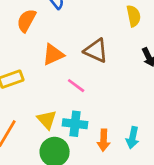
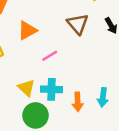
brown triangle: (96, 51) -> (78, 24), moved, turned 30
pink line: (76, 86) -> (50, 56), turned -63

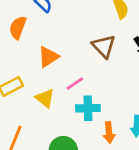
yellow triangle: (26, 88) -> (45, 98), moved
cyan cross: (52, 89) -> (88, 108), moved

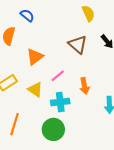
cyan cross: (88, 108) -> (60, 102), moved
orange arrow: (109, 133) -> (85, 86), moved

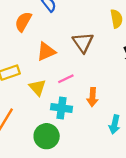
brown triangle: (78, 44) -> (83, 42), moved

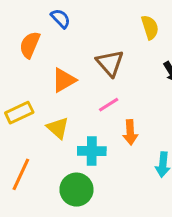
pink line: (66, 79) -> (109, 105), moved

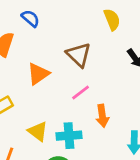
yellow triangle: (58, 128) -> (38, 131), moved

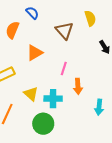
brown triangle: (79, 55) -> (64, 30), moved
pink line: (81, 92) -> (64, 68), turned -40

